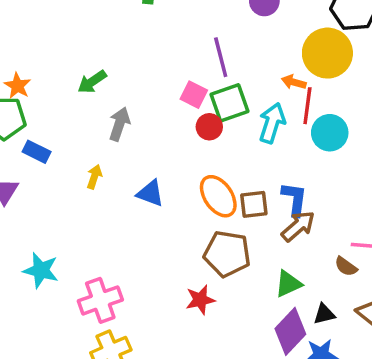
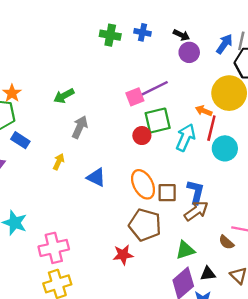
purple line: (221, 57) -> (155, 88), turned 72
pink square: (194, 95) -> (135, 97), moved, turned 36

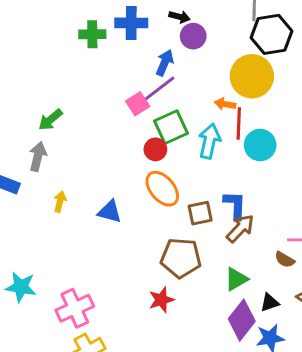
blue cross: (142, 32) -> (131, 23), size x1.5
blue arrow: (224, 44) -> (165, 63), moved
gray arrow: (80, 127) -> (38, 156), moved
orange ellipse: (143, 184) -> (162, 189), moved

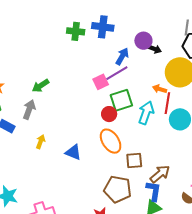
black arrow: (179, 17) -> (154, 49), moved
blue L-shape: (235, 205) -> (154, 191), moved

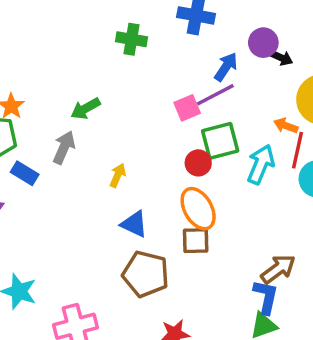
green cross: (76, 31) -> (132, 39), moved
yellow arrow: (41, 142) -> (118, 175), moved
brown square: (134, 161) -> (196, 241), moved
brown pentagon: (118, 189) -> (146, 274), moved

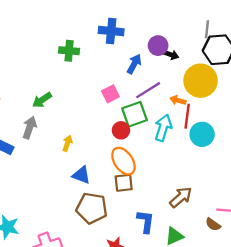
purple line: (215, 95) -> (148, 90), moved
blue L-shape: (266, 297) -> (146, 221), moved

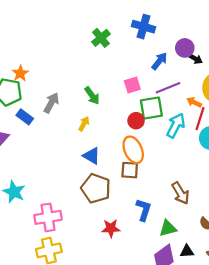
green cross: (69, 51) -> (101, 38), turned 36
green arrow: (42, 100) -> (92, 96), moved, turned -102
brown arrow: (181, 197) -> (181, 193), turned 90

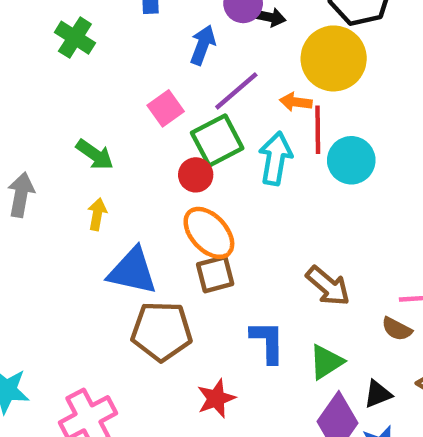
blue triangle: (92, 156) -> (132, 271), size x1.4

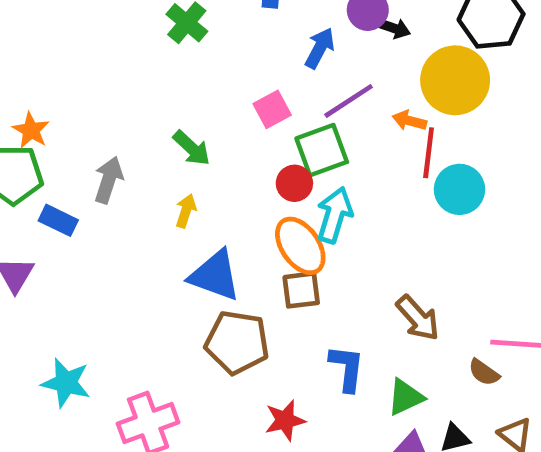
cyan arrow: (275, 158) -> (335, 215), moved

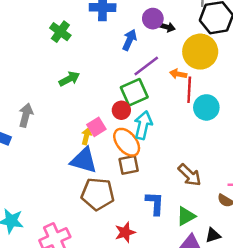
pink square: (272, 109) -> (96, 127), moved
green arrow: (192, 148) -> (69, 79), moved, turned -66
yellow arrow: (186, 211) -> (86, 136), moved

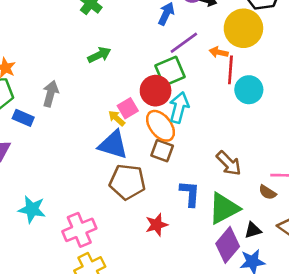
red circle: (121, 110) -> (156, 91), size x1.5
yellow arrow: (86, 136) -> (117, 118), turned -63
brown square: (129, 165) -> (162, 151), turned 30
green triangle: (186, 216) -> (224, 208), size x1.5

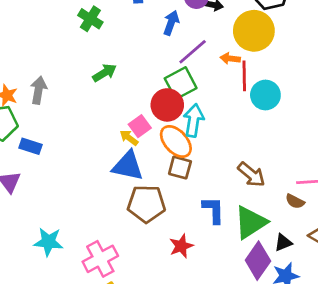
gray arrow: (51, 94) -> (38, 90), moved

